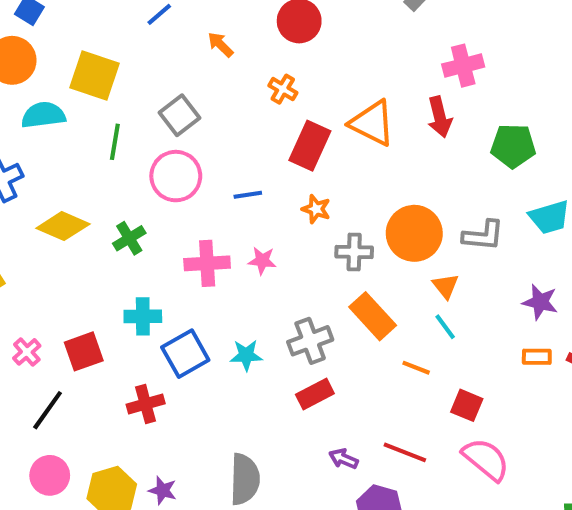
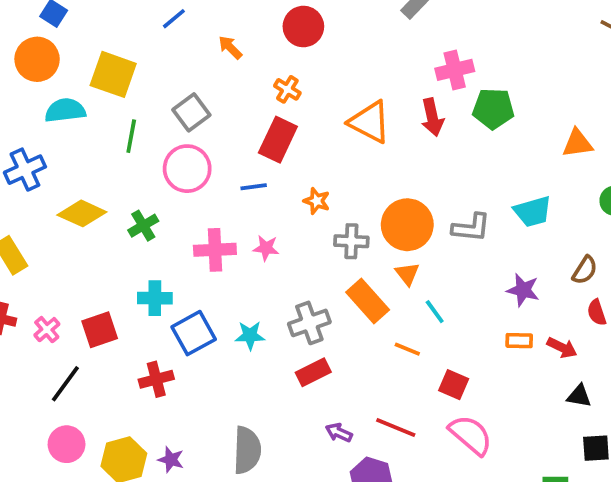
red rectangle: (310, 146) -> (278, 140), moved
green pentagon: (513, 146) -> (493, 109), moved
orange triangle: (446, 286) -> (407, 274), moved

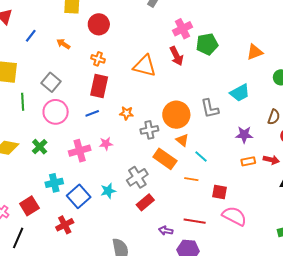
gray L-shape: (471, 228) -> (210, 109), turned 85

